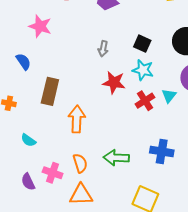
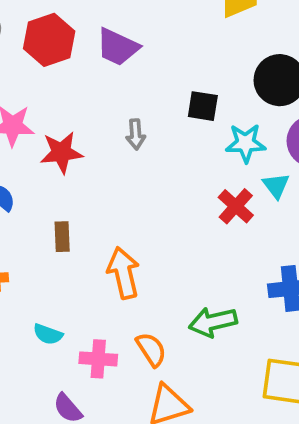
cyan star: (143, 70) -> (246, 143), moved
red star: (114, 82) -> (61, 152), moved
brown rectangle: (50, 91) -> (62, 237), size x0.6
pink cross: (53, 173) -> (98, 359), moved

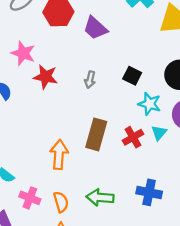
brown rectangle: (62, 237) -> (96, 134), moved, size x1.8

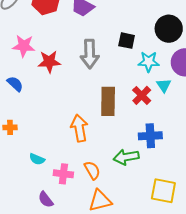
gray arrow: (90, 80) -> (90, 54), size x1.8
blue cross: (149, 192) -> (150, 136), moved

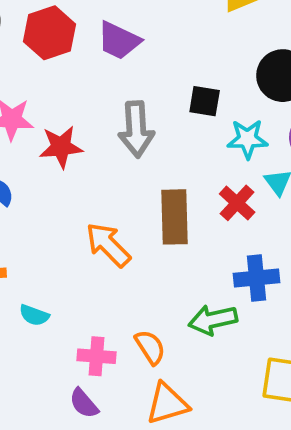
orange arrow: (79, 128) -> (108, 245), moved, turned -32
cyan semicircle: (37, 159) -> (34, 315), moved
purple semicircle: (46, 200) -> (84, 403), moved

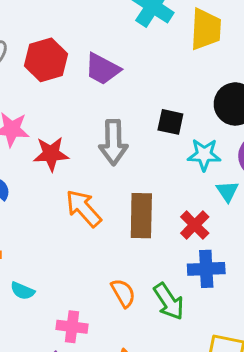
red cross: (237, 203) -> (195, 225), moved
orange arrow: (108, 245) -> (83, 208), moved
green arrow: (213, 320) -> (169, 301), turned -114
orange semicircle: (150, 347) -> (123, 293), moved

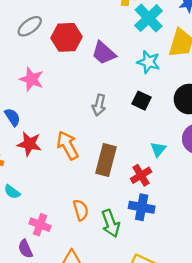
gray arrow: (113, 142) -> (99, 105), size x0.7
red star: (51, 154) -> (29, 144), moved
cyan star: (204, 155) -> (148, 62), moved
cyan triangle: (227, 191) -> (158, 149), moved

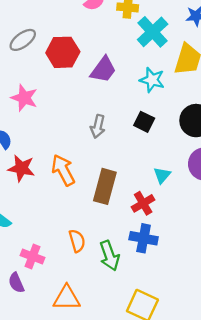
purple trapezoid: (104, 53) -> (103, 70), turned -96

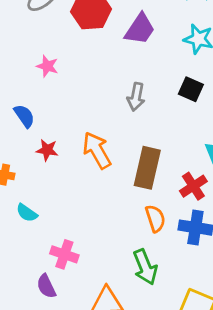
pink star: (24, 98) -> (47, 66), size x0.7
red star: (21, 168) -> (47, 150), size x0.7
orange semicircle: (77, 241) -> (155, 218), moved
green arrow: (110, 256) -> (145, 267), moved

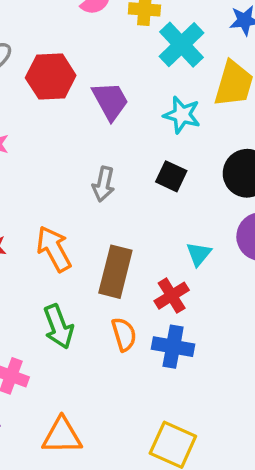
purple trapezoid: (140, 29) -> (110, 101), turned -64
green arrow: (145, 267) -> (58, 327), moved

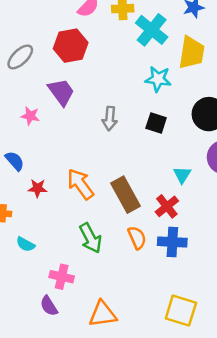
red hexagon: (51, 77) -> (71, 46), moved
purple trapezoid: (110, 101) -> (61, 92), moved
gray arrow: (104, 184) -> (110, 118), moved
brown rectangle: (115, 272) -> (125, 195), turned -36

